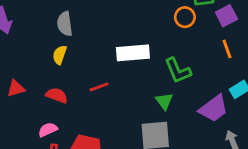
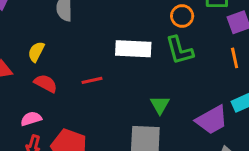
orange circle: (185, 17) -> (182, 16), moved
yellow semicircle: (60, 55) -> (36, 52), moved
green L-shape: (178, 71) -> (180, 50), moved

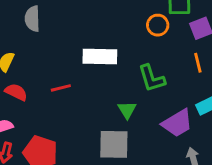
orange circle: (182, 16) -> (158, 25), moved
green L-shape: (180, 50) -> (152, 78), moved

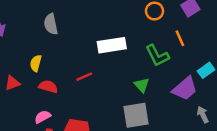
orange line: (198, 63) -> (180, 38), moved

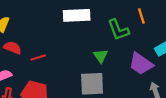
red line: (84, 77) -> (38, 57), moved
purple trapezoid: (185, 89) -> (141, 64), turned 70

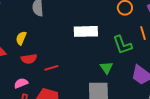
red semicircle: (13, 48) -> (29, 59), turned 147

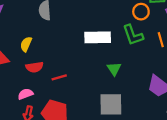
green L-shape: (122, 45) -> (133, 35), moved
green triangle: (106, 68) -> (114, 69), moved

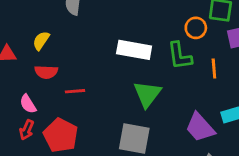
green triangle: (114, 69) -> (147, 94), size x1.5
pink semicircle: (25, 94) -> (28, 104), turned -112

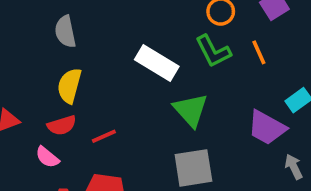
yellow semicircle: (41, 41) -> (69, 86), moved, size x1.4
white rectangle: (134, 50) -> (157, 63), turned 40
pink semicircle: (28, 104) -> (47, 157), moved

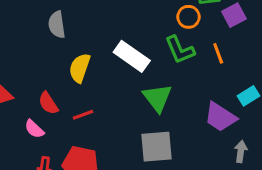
yellow semicircle: (69, 86) -> (80, 68), moved
red semicircle: (62, 125) -> (48, 103), turned 70
gray arrow: (294, 167) -> (241, 151), turned 30

